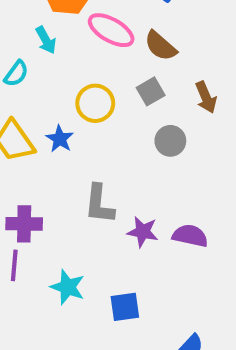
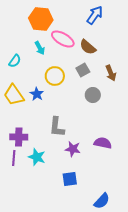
cyan arrow: (46, 40) -> (40, 48), moved
purple star: (143, 232) -> (73, 149), moved
cyan star: (68, 287) -> (37, 157), moved

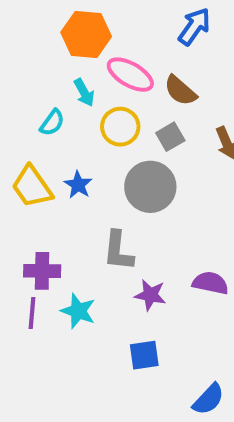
cyan semicircle: (15, 61) -> (52, 123), moved
yellow circle: (55, 76) -> (120, 127), moved
gray circle: (93, 95) -> (150, 187), moved, size x1.6

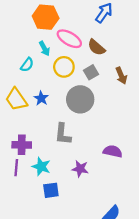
purple star: (150, 295) -> (80, 169), moved
blue square: (144, 355) -> (51, 190), moved

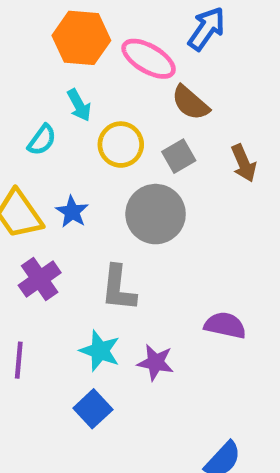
pink ellipse: (69, 39) -> (149, 59), moved
purple cross: (22, 145) -> (40, 279), moved, turned -36
cyan star: (41, 167) -> (100, 351), moved
blue square: (51, 190) -> (93, 409), turned -35

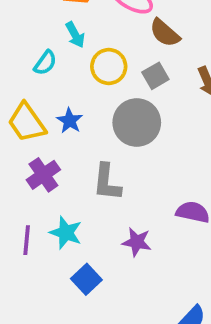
cyan star: (100, 351) -> (66, 233), moved

